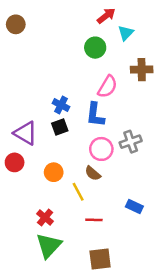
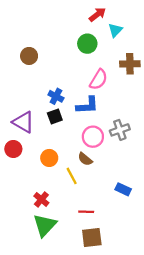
brown circle: (16, 24) -> (29, 56), moved
blue L-shape: (95, 115) -> (87, 105), turned -100
red line: (94, 220) -> (86, 212), moved

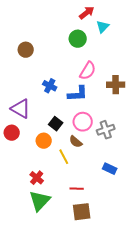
brown cross: (130, 64) -> (116, 85), moved
black square: (55, 116) -> (56, 124), moved, turned -32
gray cross: (120, 130) -> (106, 130), moved

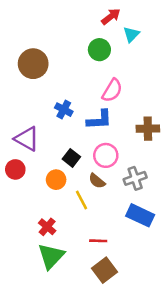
brown circle: (26, 50) -> (33, 64), size x1.5
brown cross: (116, 85) -> (148, 129), moved
gray cross: (106, 130) -> (135, 178), moved
blue rectangle: (110, 169) -> (140, 215), size x1.5
brown square: (82, 212) -> (105, 270), turned -30

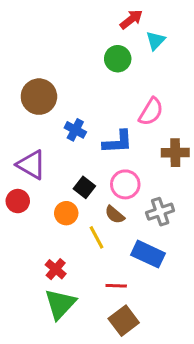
brown circle: (33, 64) -> (39, 97), moved
pink semicircle: (112, 90) -> (151, 112), moved
blue rectangle: (140, 215) -> (148, 254), moved

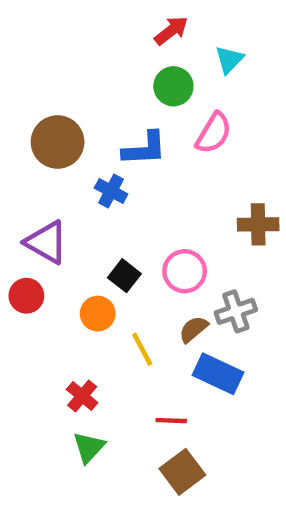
red arrow: (131, 19) -> (171, 31), moved
pink semicircle: (151, 112) -> (214, 133), moved
blue L-shape: (118, 142) -> (144, 149), moved
brown semicircle: (115, 215) -> (193, 329), moved, turned 100
green triangle: (60, 304) -> (89, 447), size x0.7

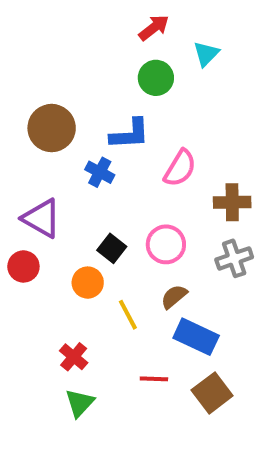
pink semicircle: (214, 133) -> (180, 168), moved
gray cross: (236, 311) -> (234, 258), moved
brown square: (182, 472) -> (212, 393), moved

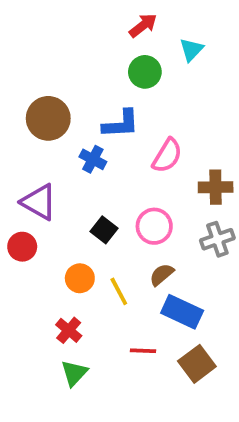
orange circle: (88, 283) -> (80, 278), moved

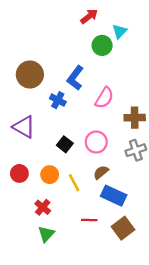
green circle: (145, 72) -> (102, 45), moved
blue L-shape: (121, 124) -> (75, 78), turned 130
red circle: (22, 247) -> (19, 173), moved

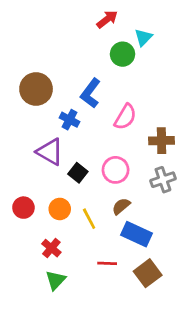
purple triangle: (24, 127) -> (50, 152), moved

